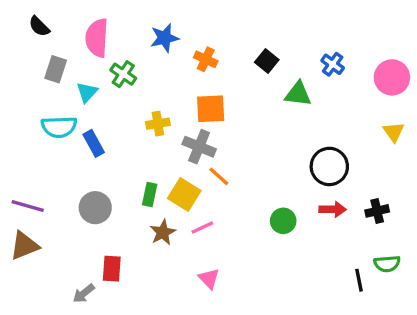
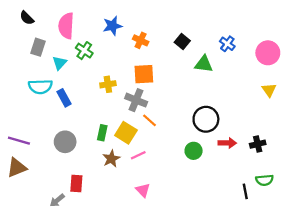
black circle: (329, 166) -> (206, 119), moved

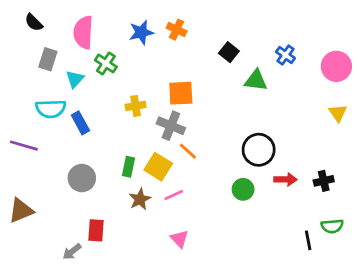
orange cross: (141, 40) -> (177, 30), moved
purple line: (19, 141) -> (24, 146), moved

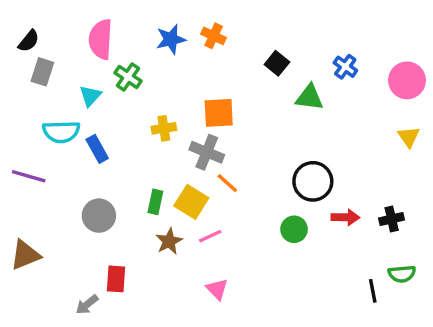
black semicircle: (34, 22) -> (29, 41), moved, turned -96
gray rectangle: (48, 59) -> (42, 72), moved

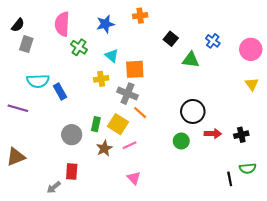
orange cross: (214, 36) -> (140, 16), moved, turned -32
cyan triangle: (90, 96) -> (112, 56), moved, turned -32
gray circle: (99, 216) -> (72, 135), moved

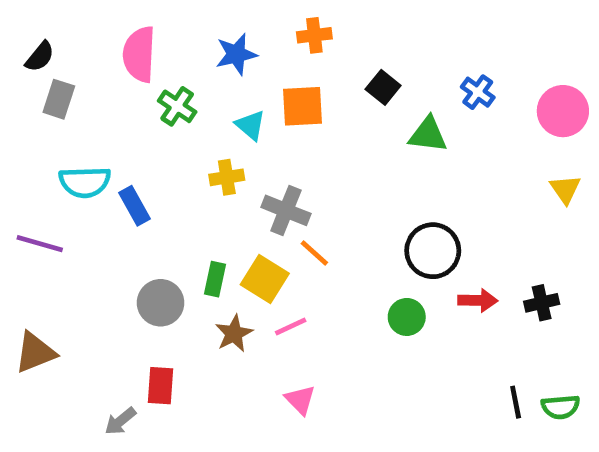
orange square: (135, 69) -> (303, 106), moved
green semicircle: (248, 168) -> (561, 407), moved

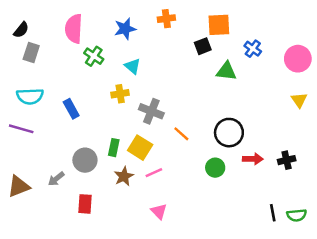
black square: (383, 87) -> (203, 46), turned 30
orange square: (303, 106) -> (219, 25), moved
cyan semicircle: (85, 182) -> (30, 96), moved
orange line: (314, 253) -> (181, 134), moved
gray arrow: (120, 421) -> (56, 179), moved

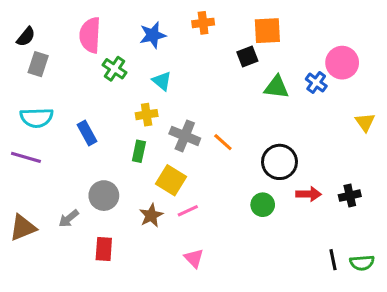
blue cross: (253, 49) -> (316, 82), moved
pink circle: (298, 59) -> (342, 63), moved
orange line: (181, 134) -> (223, 142), moved
green rectangle: (114, 148) -> (139, 151), moved

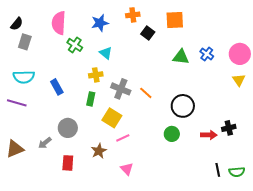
black square: (247, 57) -> (148, 33), moved, turned -32
pink circle: (342, 63) -> (240, 54), moved
red arrow: (309, 194) -> (209, 135), moved
brown star: (151, 215) -> (99, 151), moved

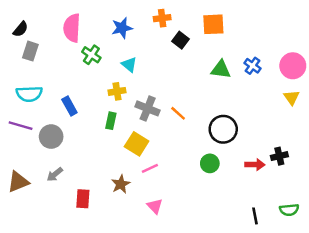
gray circle: (68, 128) -> (51, 137), moved
black line: (218, 170) -> (255, 216), moved

